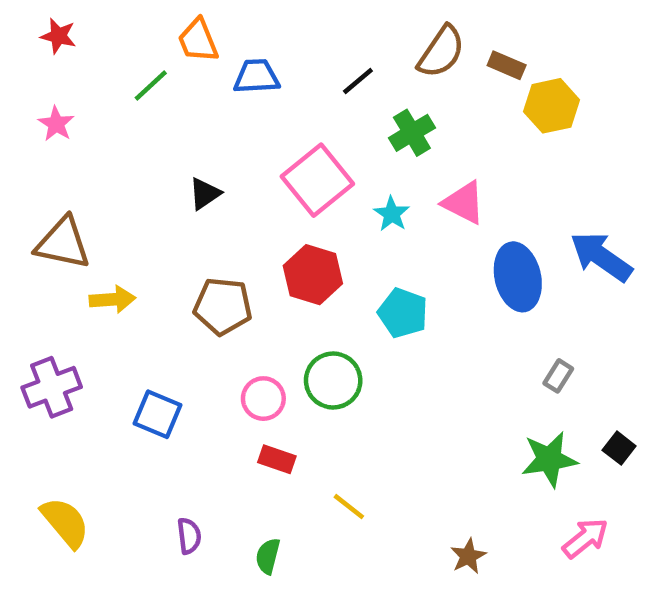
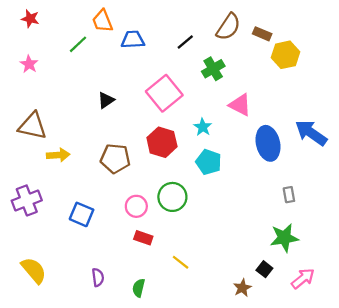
cyan star: (392, 214) -> (203, 127), moved
gray rectangle: (558, 376) -> (289, 195), turned -42
black square: (619, 448) -> (264, 269), moved

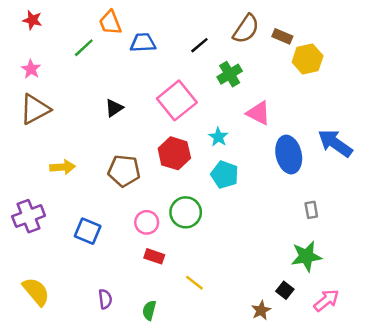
brown triangle: (33, 126) -> (35, 109), moved, turned -40

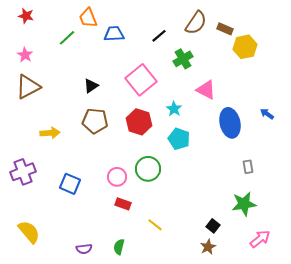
blue arrow: (335, 143) -> (267, 114), size x0.5
brown pentagon: (124, 171) -> (95, 121), moved
black square: (285, 290) -> (213, 226), moved
purple semicircle: (105, 299) -> (84, 249), moved, turned 91

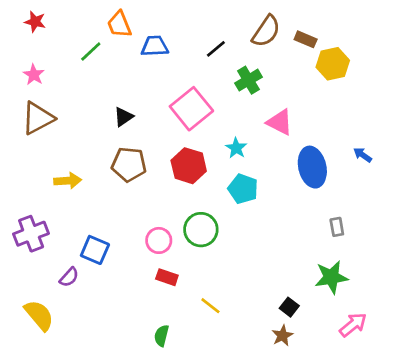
purple semicircle: (84, 249) -> (69, 277), moved, turned -42

